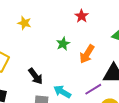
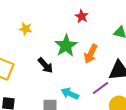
green star: (63, 44) -> (66, 46), size x1.6
black arrow: (35, 76) -> (45, 65), moved

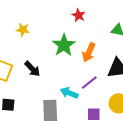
black arrow: (45, 65) -> (32, 69), moved
purple line: (100, 88) -> (89, 83), moved

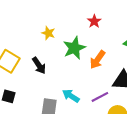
yellow star: (23, 30) -> (48, 33), moved
purple line: (89, 83) -> (100, 97), moved

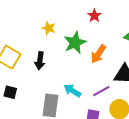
black arrow: (39, 65) -> (40, 61), turned 42

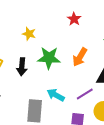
green star: (75, 43) -> (49, 58), moved, turned 30

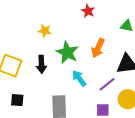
green star: (49, 58) -> (67, 52), turned 30
cyan arrow: (56, 95) -> (79, 78), moved, turned 30

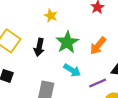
cyan arrow: (79, 78) -> (72, 70), turned 144

